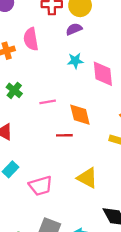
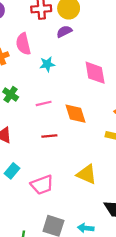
cyan star: (75, 61) -> (47, 64), moved
red line: (64, 135) -> (49, 136), moved

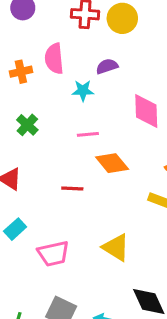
purple semicircle: (64, 31) -> (107, 66), moved
pink line: (44, 103) -> (88, 134), moved
orange diamond: (75, 114) -> (112, 163), turned -30

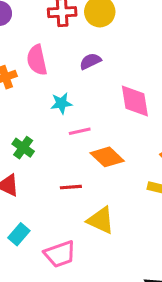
cyan star: (83, 91) -> (61, 103), moved
green cross: (27, 125) -> (23, 148), moved
yellow triangle: (116, 247) -> (101, 220), moved

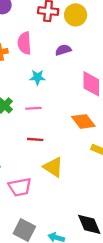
pink line: (80, 131) -> (33, 108), moved
orange diamond: (107, 157) -> (83, 121), moved

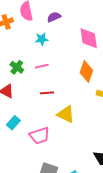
purple semicircle: (63, 50) -> (54, 17), moved
orange diamond: (83, 121) -> (86, 72), turned 65

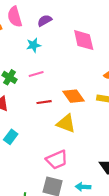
orange diamond: (86, 72) -> (73, 96), moved, turned -50
pink trapezoid: (40, 136) -> (57, 160), moved

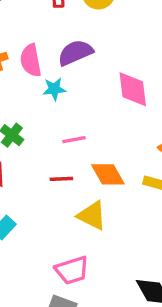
pink semicircle: (15, 17) -> (31, 60), moved
purple semicircle: (45, 21) -> (75, 53), size x1.5
pink line: (36, 74) -> (74, 140), moved

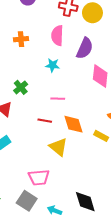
purple semicircle: (75, 53) -> (85, 48), moved, turned 125
pink semicircle: (31, 60) -> (57, 36), moved

